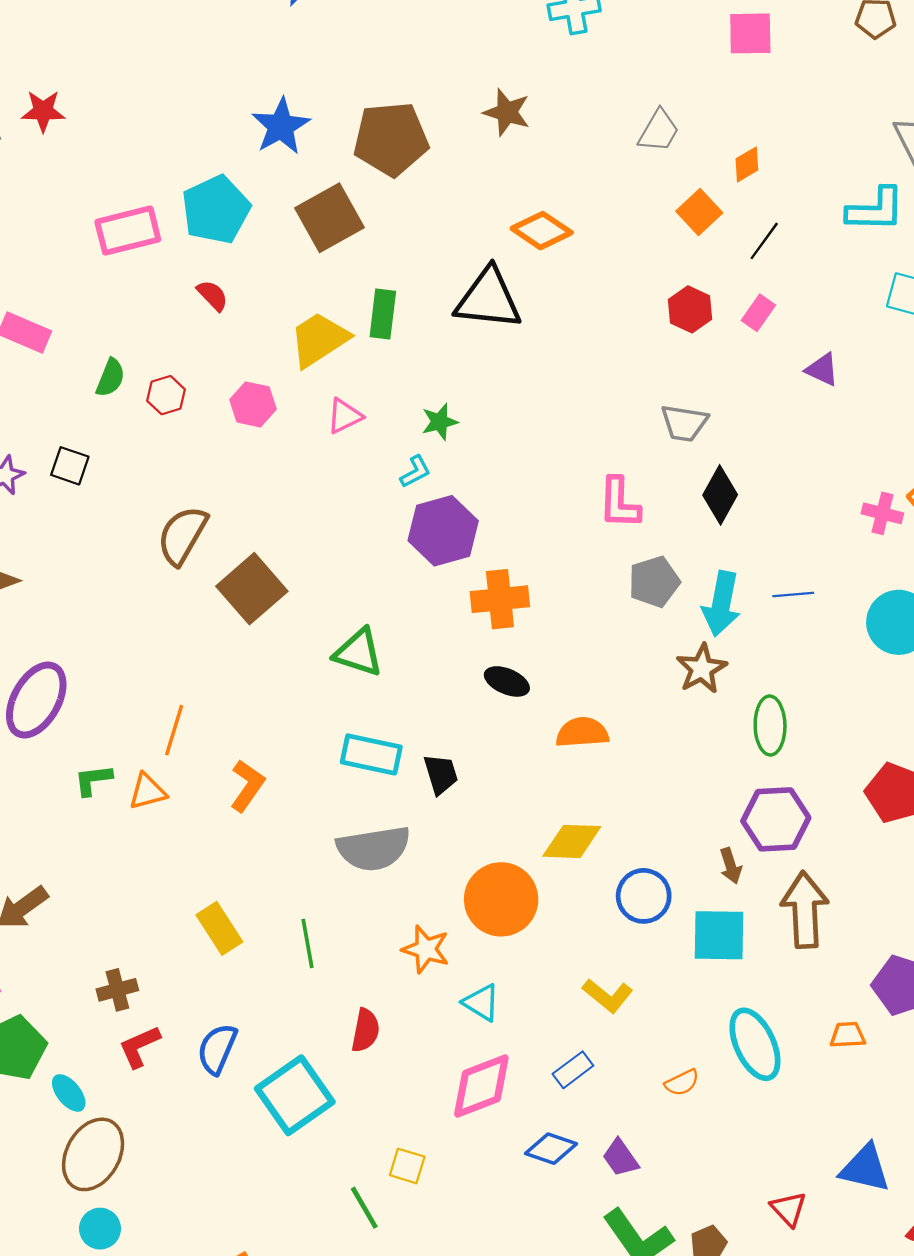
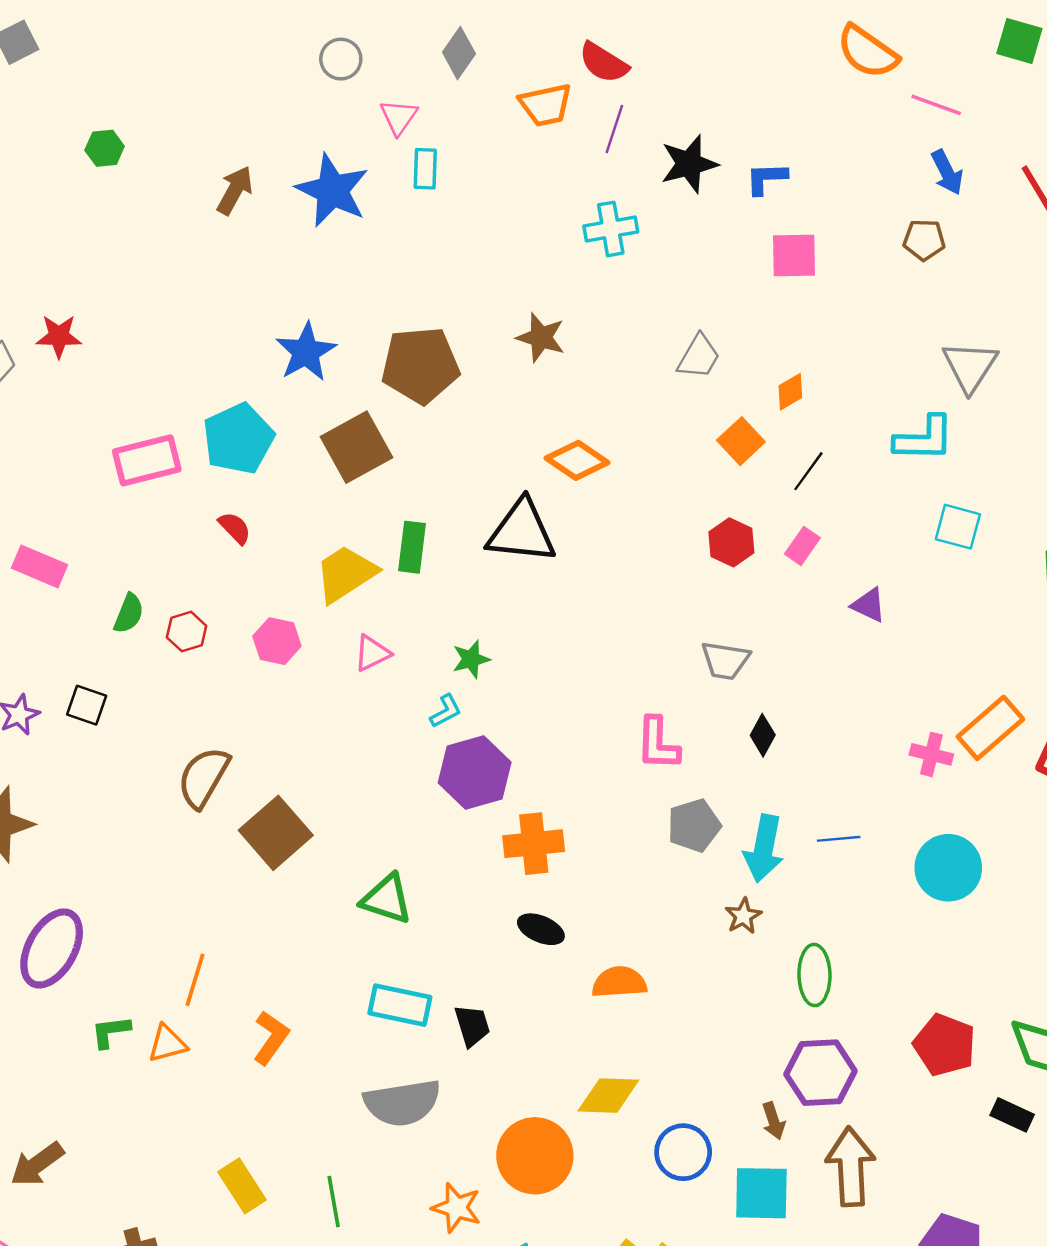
black diamond: (720, 495) -> (763, 735), size x0.7
brown star: (702, 669) -> (743, 916), size x0.7

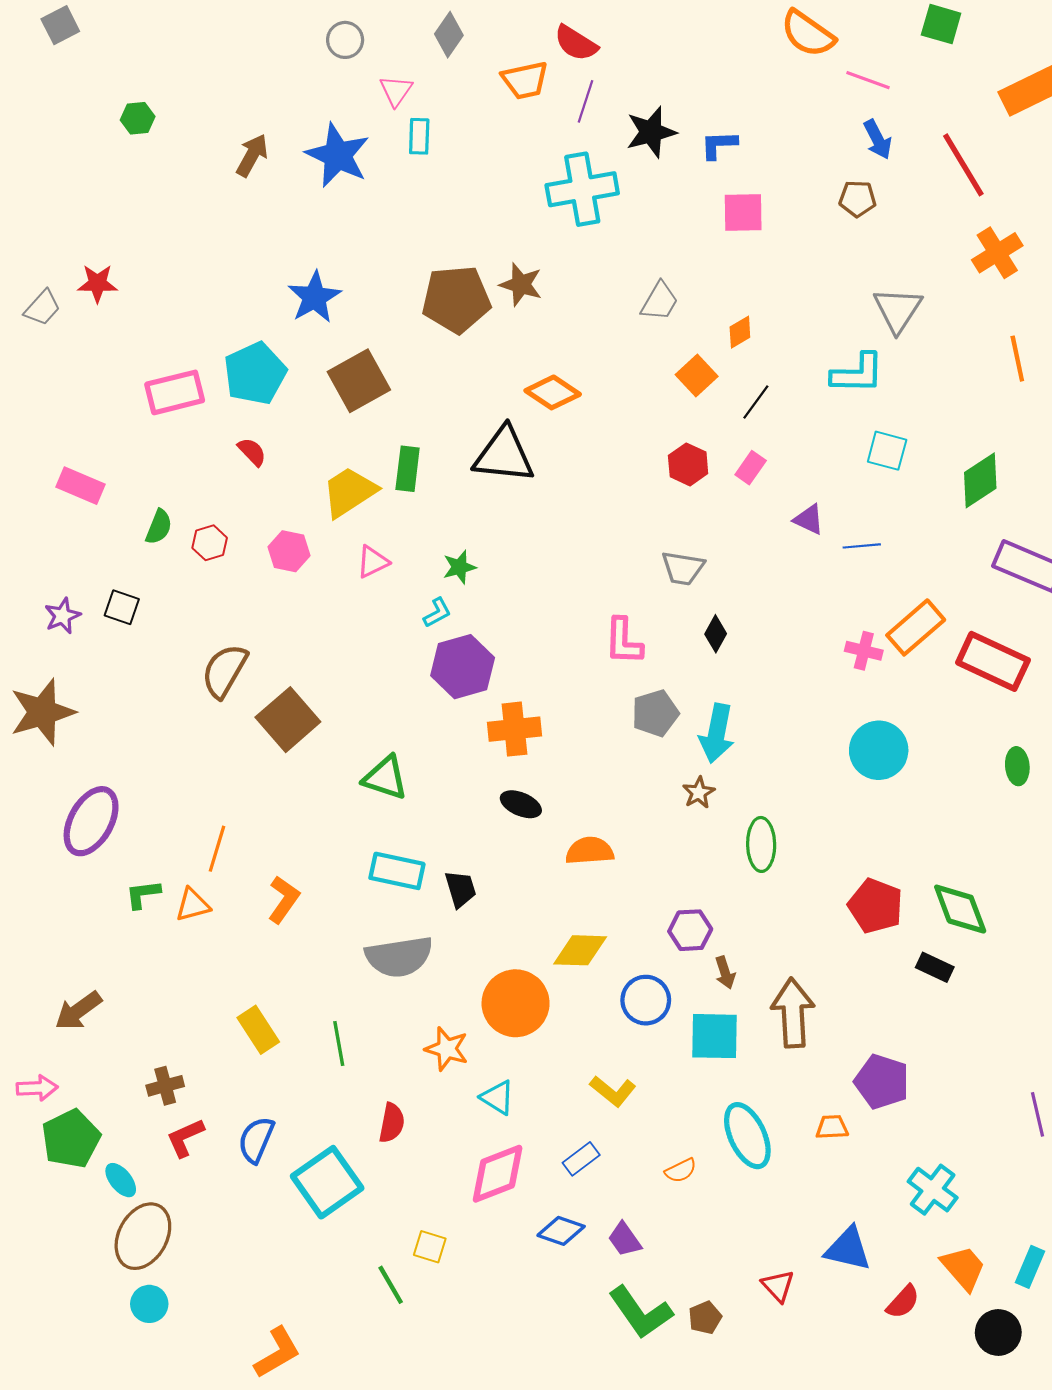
cyan cross: (611, 229) -> (582, 189), size x1.5
brown pentagon: (420, 365) -> (456, 299), moved
blue line: (839, 839) -> (862, 546), moved
purple hexagon: (820, 1073) -> (690, 930), moved, size x0.7

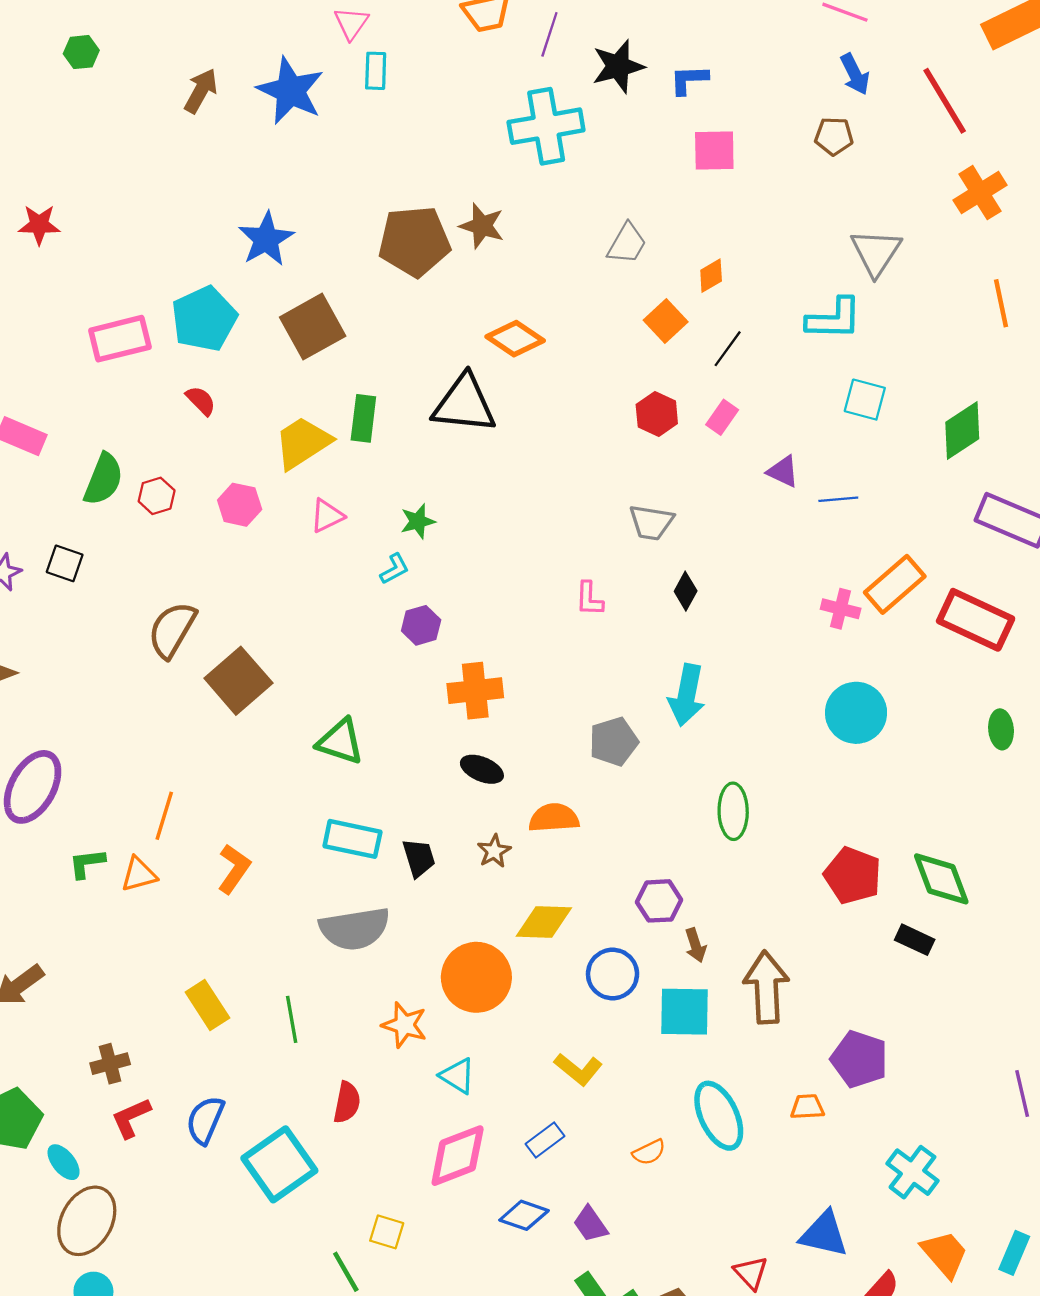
green semicircle: (159, 527) -> (103, 479), size x1.4
pink L-shape: (624, 641) -> (589, 599), size x0.7
purple hexagon: (463, 667) -> (421, 625), size x0.6
gray pentagon: (655, 713) -> (614, 742), moved
brown star: (699, 793) -> (494, 851), moved

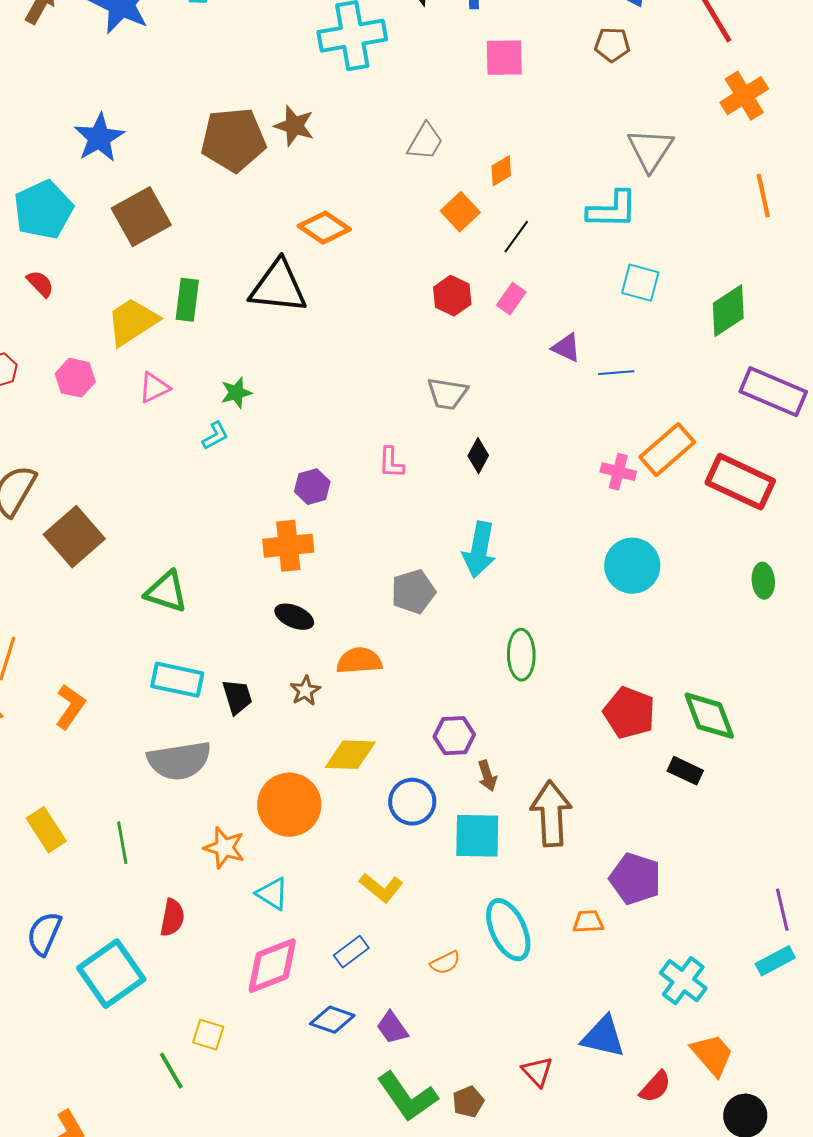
purple hexagon: (421, 625) -> (312, 487), moved
cyan rectangle: (1014, 1253) -> (775, 961), moved, turned 39

